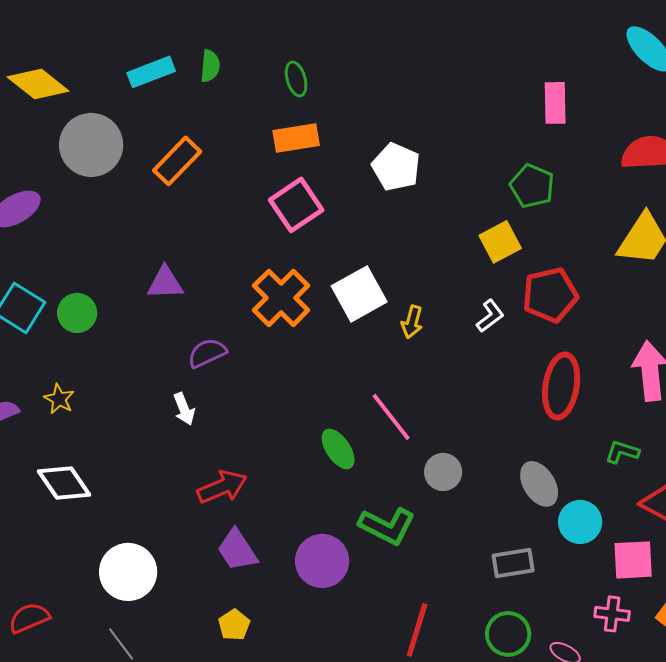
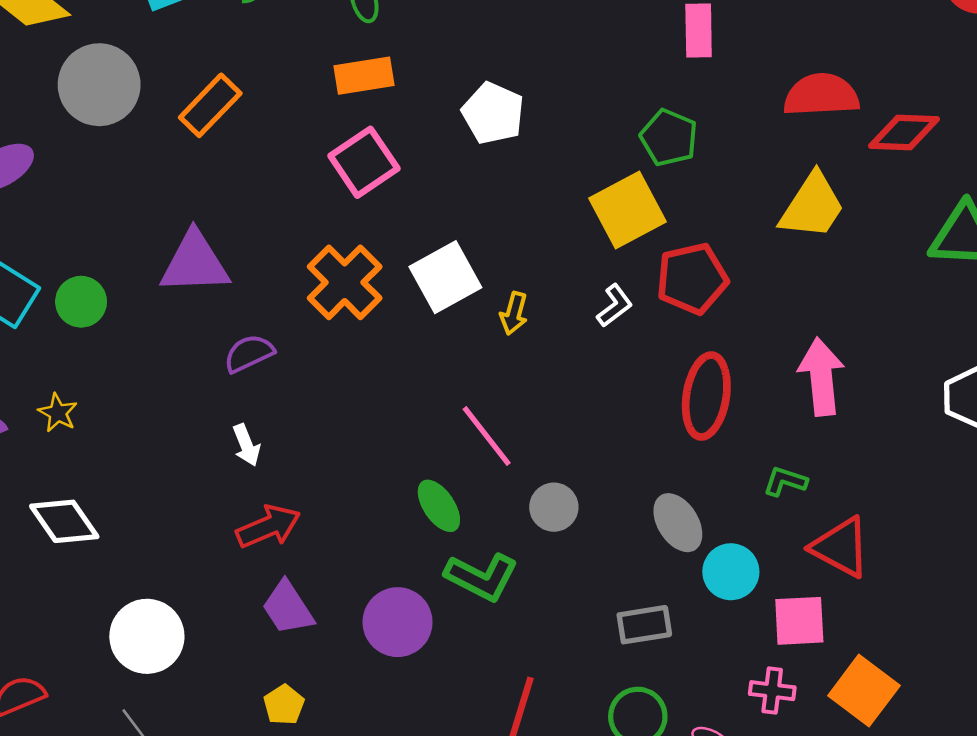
yellow square: (500, 242) -> (628, 210), size x1.4
purple triangle: (165, 283) -> (195, 263), size x1.5
white arrow: (184, 409) -> (246, 445), moved
green ellipse: (338, 449) -> (439, 506), moved

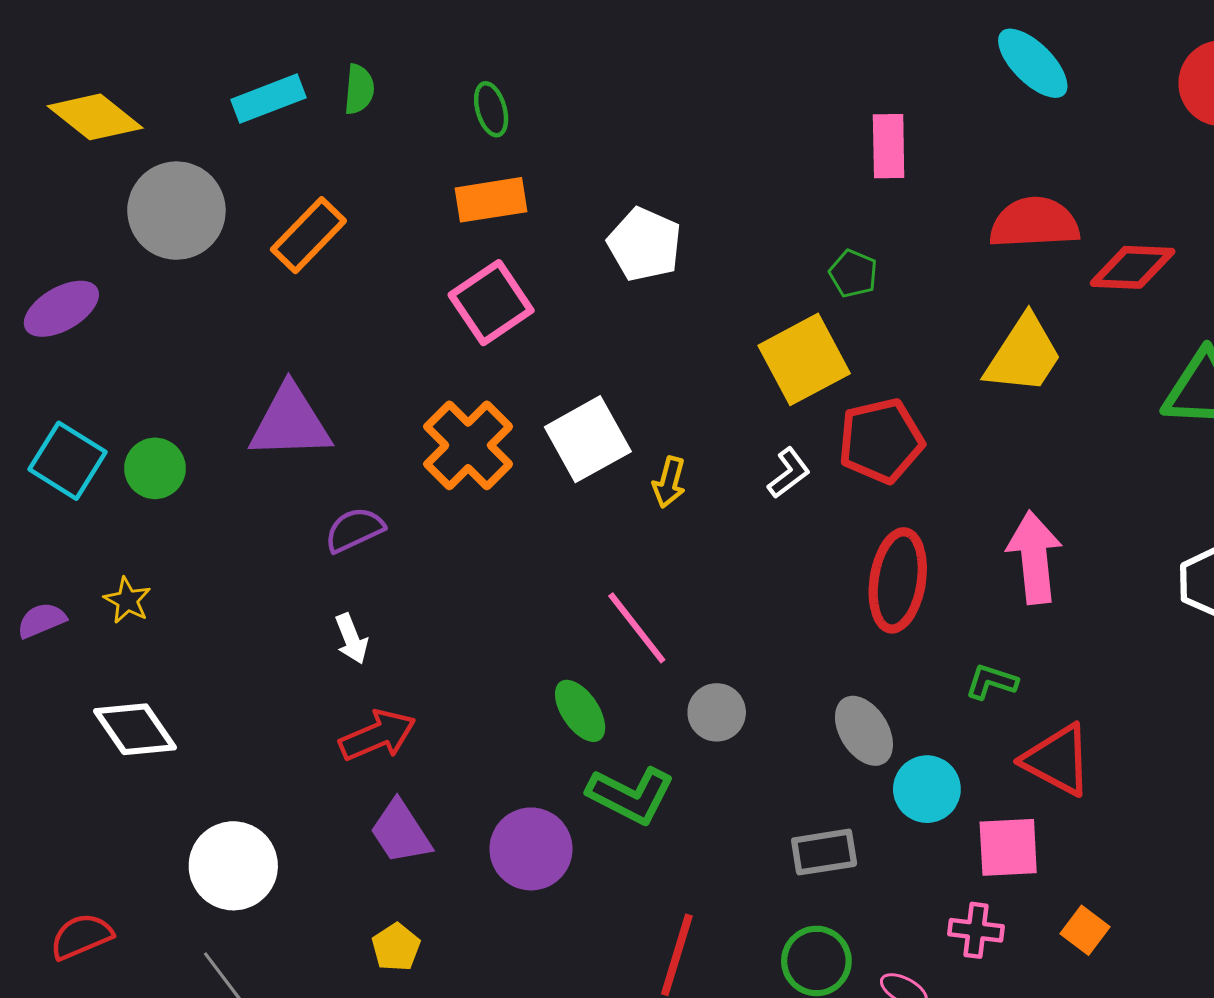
green pentagon: (669, 138) -> (853, 273), size x0.7
orange square: (864, 691) -> (1085, 930), size x0.6

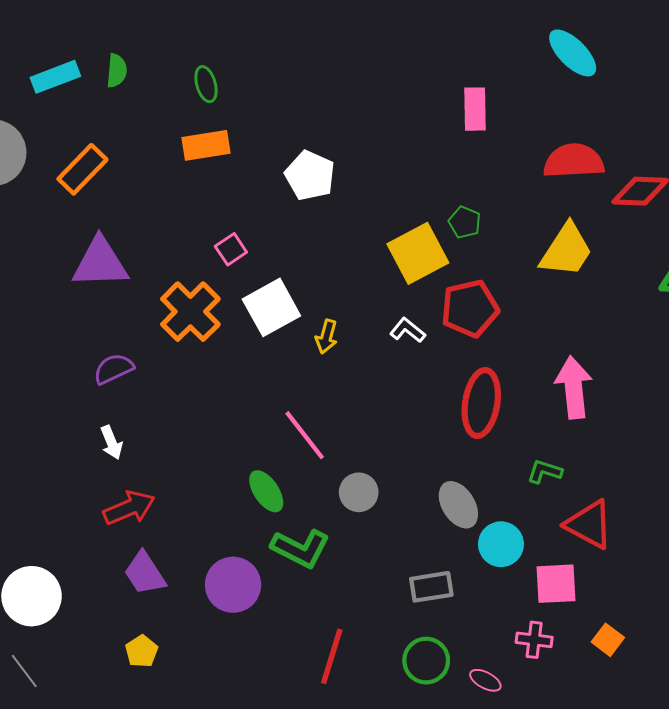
green pentagon: (853, 273) -> (465, 222), moved
pink square: (491, 303) -> (231, 249), moved, size x0.6
purple triangle: (290, 422) -> (100, 263), moved
white L-shape: (789, 473) -> (407, 330), turned -104

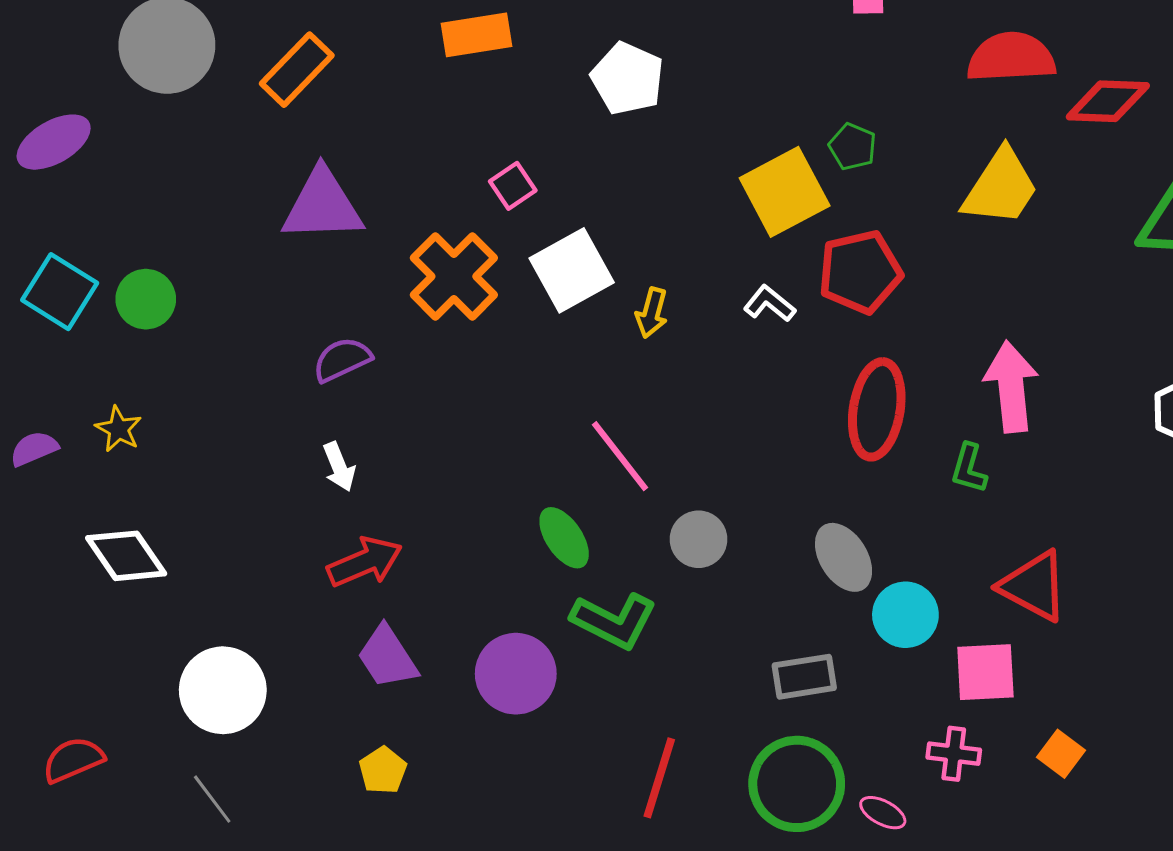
green L-shape: (545, 472) -> (969, 468), moved, turned -92
green circle: (426, 661) -> (797, 784), size x1.4

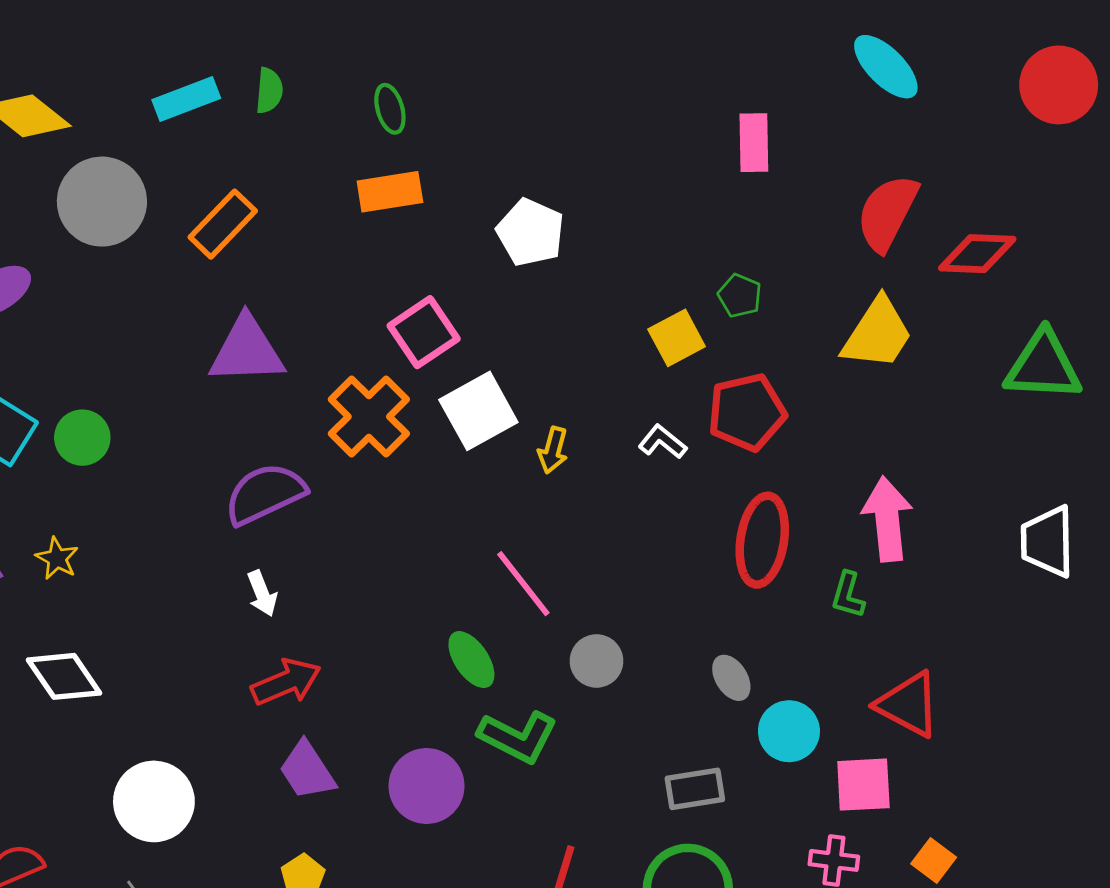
red semicircle: (1011, 57) -> (887, 213), turned -60
pink square: (513, 186) -> (424, 332), size x1.6
yellow square: (785, 192) -> (677, 338), size x0.7
purple semicircle: (342, 360) -> (265, 494), size x1.5
gray ellipse: (844, 557) -> (731, 678), size x0.7

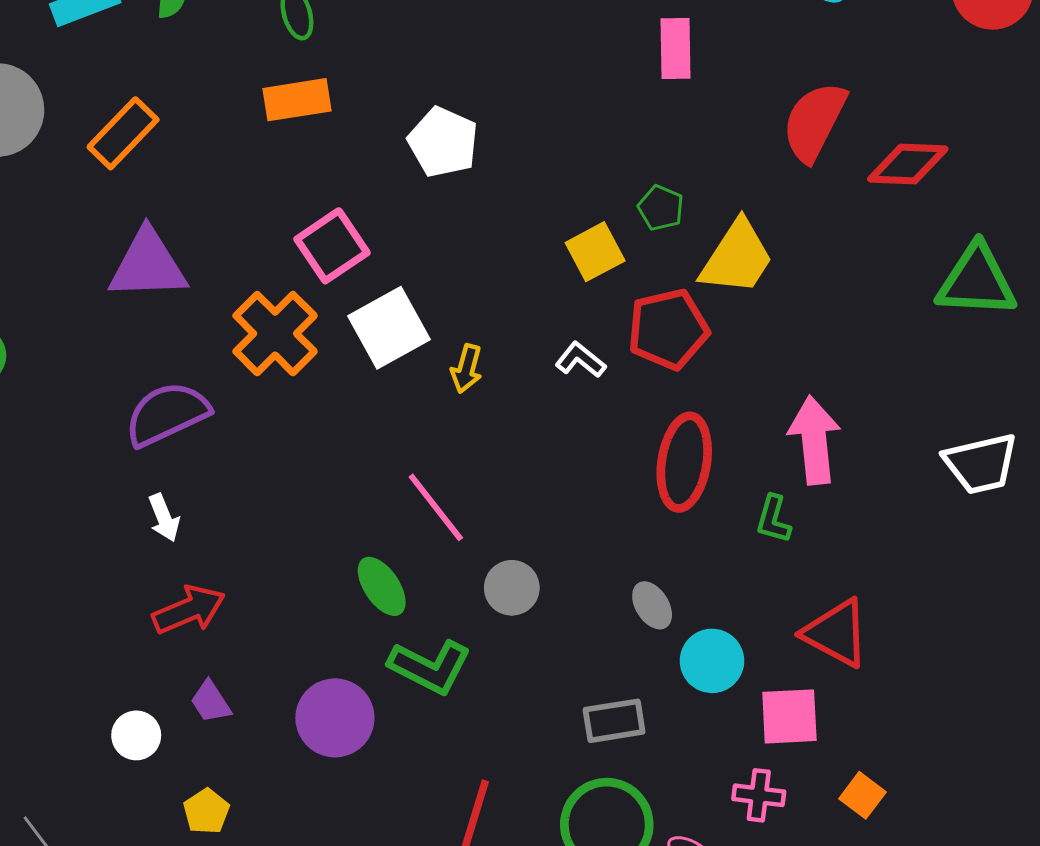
yellow trapezoid: (877, 334) -> (737, 258), moved
white trapezoid: (1047, 542) -> (981, 464), turned -102
purple trapezoid: (307, 771) -> (211, 702), size x0.7
white circle: (154, 801) -> (136, 735), moved, size x0.6

